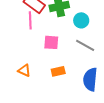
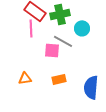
gray line: (85, 45) -> (63, 41), moved
orange triangle: (24, 70) -> (25, 78), turned -32

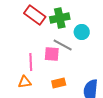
pink line: (31, 28) -> (31, 62), moved

